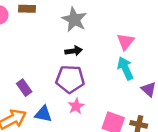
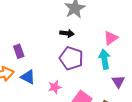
purple pentagon: (70, 79) -> (71, 58), moved
pink star: (76, 106) -> (55, 87), moved

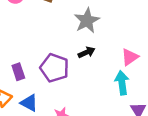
black arrow: (67, 33) -> (86, 52), moved, turned -32
purple pentagon: (71, 58) -> (55, 68), moved

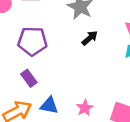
purple pentagon: (55, 68) -> (32, 41), moved

